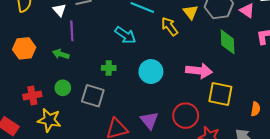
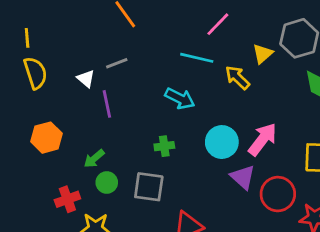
yellow triangle: (191, 12) -> (263, 54), turned 35
green arrow: (61, 54) -> (94, 159), moved, turned -49
pink arrow: (199, 71) -> (263, 139), moved, turned -50
purple triangle: (149, 120) -> (243, 177), moved

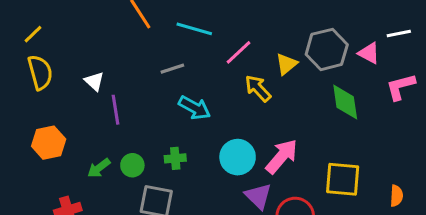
pink line: (218, 24) -> (238, 52), moved
yellow line: (27, 38) -> (33, 34), turned 48
cyan line: (197, 58) -> (194, 29), moved
gray line: (117, 63) -> (172, 69), moved
green circle: (107, 182) -> (132, 165), moved

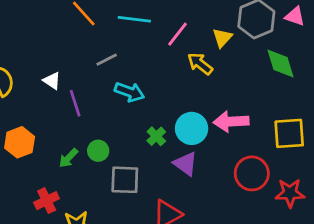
gray line: (172, 69) -> (107, 60), moved
cyan arrow: (195, 108) -> (129, 92), moved
pink arrow: (282, 156) -> (231, 122), turned -124
green cross: (175, 158) -> (156, 136), moved, turned -30
purple triangle: (258, 196) -> (186, 164), moved

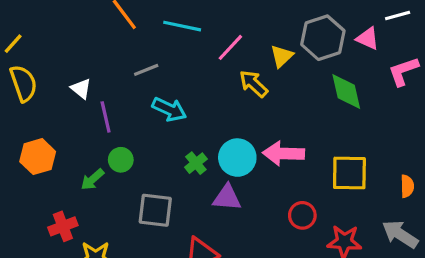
green circle: (98, 151) -> (121, 160), moved
purple triangle: (186, 164) -> (227, 198), turned -36
red circle: (252, 173) -> (302, 215), size x0.7

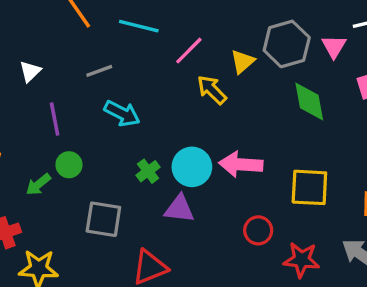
pink triangle: (368, 38) -> (334, 46), turned 35
white triangle: (81, 89) -> (30, 71), moved, turned 35

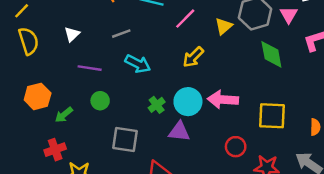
yellow arrow: (212, 90) -> (193, 57), moved, turned -90
purple line: (55, 119) -> (90, 68), turned -70
green arrow: (38, 184) -> (64, 115), moved

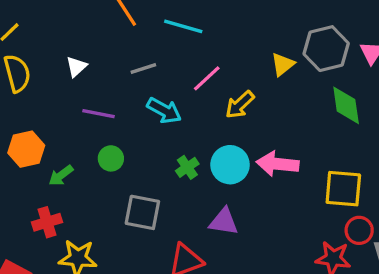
pink line: (185, 19) -> (207, 78), moved
purple triangle: (179, 132) -> (224, 222), moved
red circle: (236, 147) -> (359, 230), moved

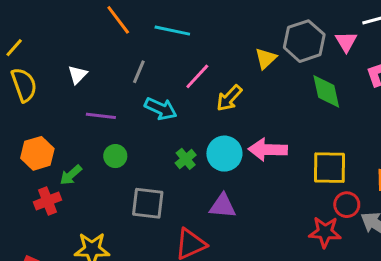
gray line: (143, 69) -> (139, 72), turned -45
red cross: (47, 222) -> (47, 201), moved

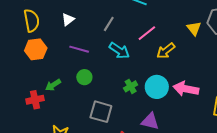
yellow triangle: (266, 58) -> (194, 28), turned -35
orange hexagon: (37, 153) -> (36, 49), moved

